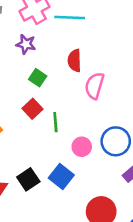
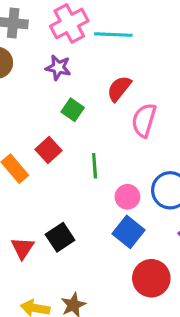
red semicircle: (74, 61) -> (119, 89), turned 40
red square: (33, 109) -> (49, 150), moved
blue square: (61, 177) -> (129, 232), moved

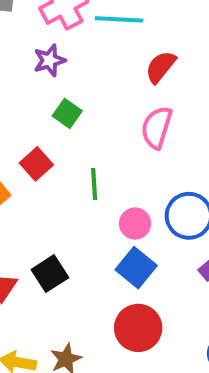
purple star: (58, 68) -> (49, 60), turned -30
red semicircle: (119, 89) -> (161, 67), moved
red circle: (151, 278) -> (138, 328), moved

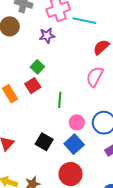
green square: (67, 113) -> (37, 67), moved
black square: (50, 274) -> (44, 142), moved, turned -36

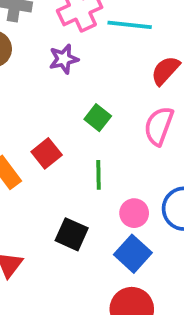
green square: (37, 67) -> (98, 118), moved
black square: (44, 142) -> (72, 234), moved

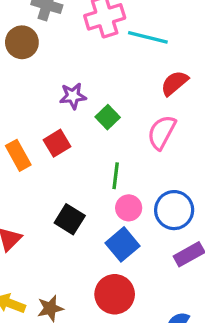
purple star: (64, 59) -> (73, 96), moved
green line: (99, 175) -> (116, 176), moved

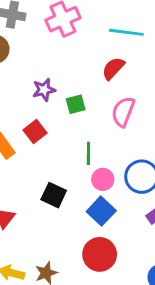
cyan line: (148, 37) -> (126, 32), moved
red semicircle: (174, 83) -> (113, 68), moved
green square: (108, 117) -> (76, 104), turned 36

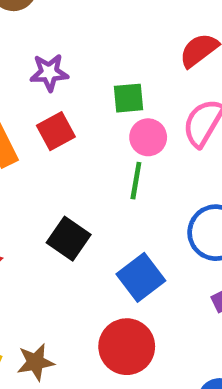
purple star: (44, 90) -> (49, 73), moved
pink circle: (103, 179) -> (148, 137), moved

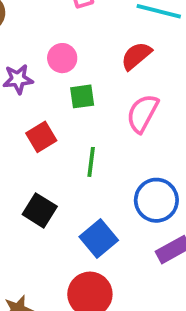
red square: (56, 131) -> (41, 137), moved
pink circle: (148, 137) -> (62, 58), moved

